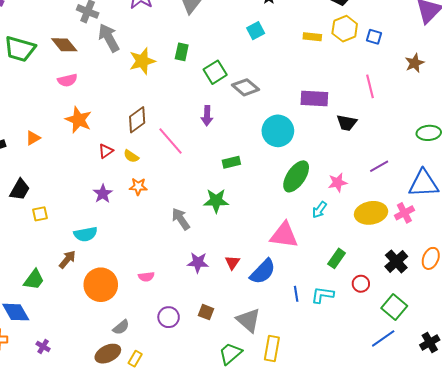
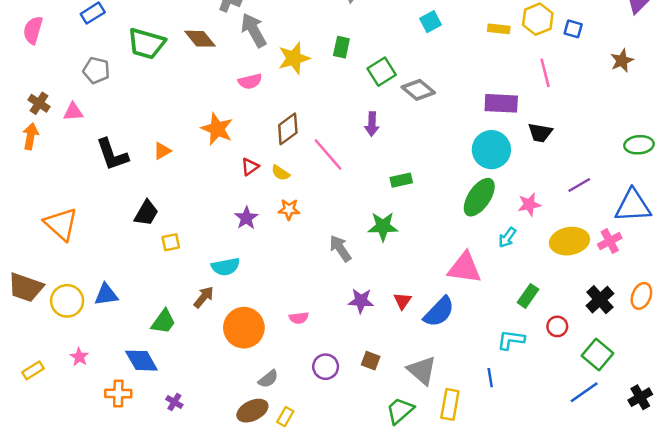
pink semicircle: (67, 80) -> (250, 81), moved
pink line: (370, 86) -> (545, 73), moved
cyan circle: (278, 131) -> (491, 150), moved
blue line: (296, 294) -> (490, 378), moved

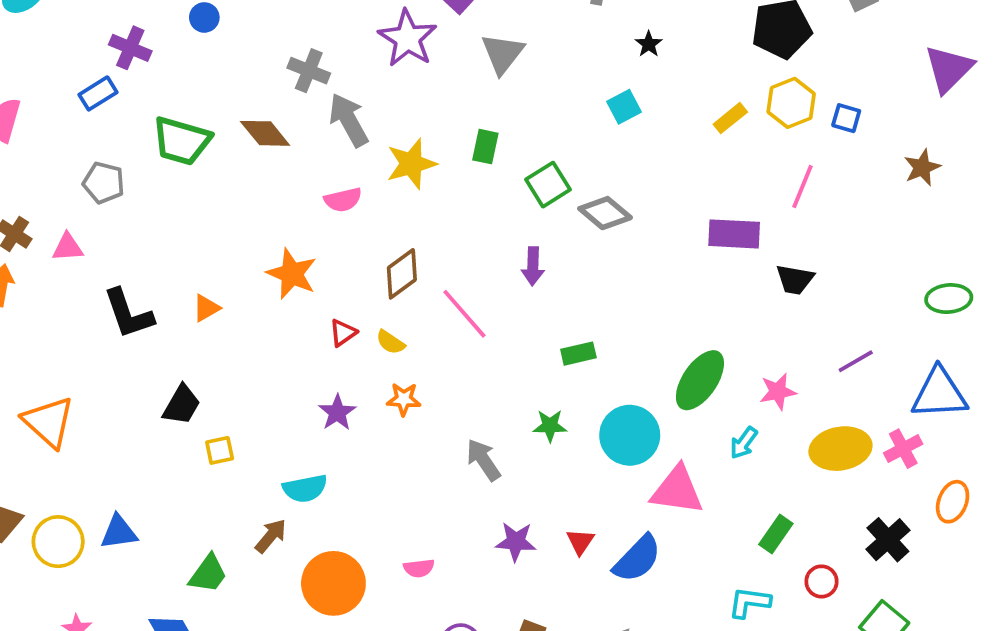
yellow rectangle: (499, 29) -> (730, 118), turned -45
pink line: (545, 73) -> (803, 186), turned 36
cyan circle: (491, 150) -> (630, 435), moved
green star: (383, 226) -> (550, 426), size x0.7
orange ellipse: (641, 296) -> (953, 502), moved

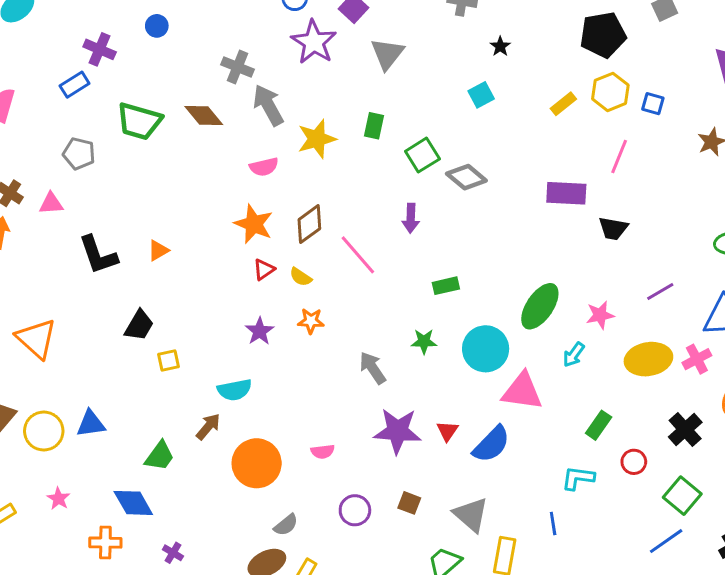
orange star: (292, 274) -> (254, 224), moved
purple star: (516, 542) -> (397, 431), size x1.5

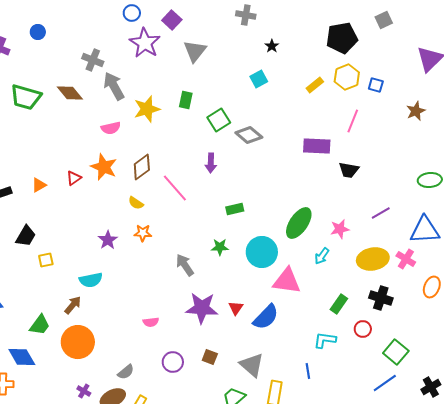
red triangle: (264, 270) -> (74, 178), moved
pink cross: (697, 359) -> (406, 259), turned -30
black cross: (685, 430) -> (381, 298), moved, turned -30
orange circle: (257, 463) -> (78, 342), moved
purple cross: (173, 553) -> (84, 391), moved

